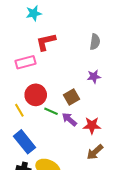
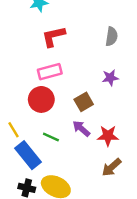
pink rectangle: (26, 62) -> (50, 72), moved
yellow line: (19, 110) -> (13, 130), moved
green line: (51, 111) -> (51, 137), moved

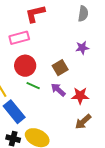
pink rectangle: (50, 72) -> (19, 38), moved
green line: (51, 137) -> (33, 86), moved

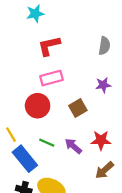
pink rectangle: (19, 38) -> (51, 78), moved
green line: (33, 86) -> (47, 143), moved
purple arrow: (58, 90) -> (73, 146), moved

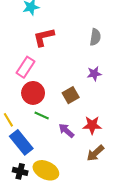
pink rectangle: (51, 78) -> (26, 67), moved, turned -42
green line: (47, 143) -> (42, 116), moved

